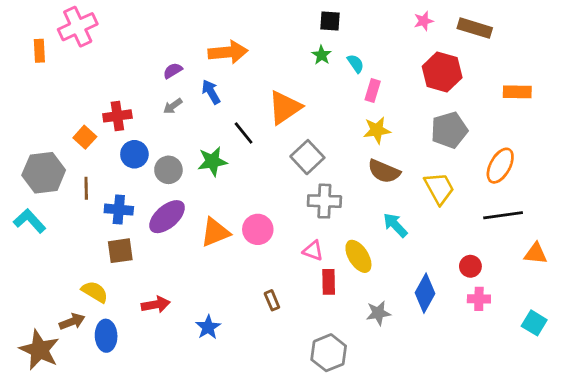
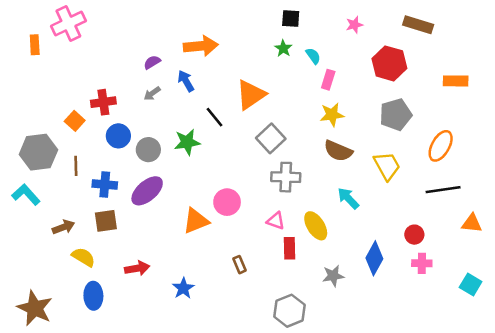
pink star: (424, 21) -> (354, 25), moved
orange triangle: (215, 232) -> (196, 221), moved
brown arrow: (72, 322) -> (63, 227), moved

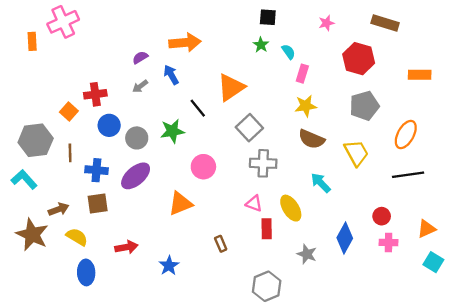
pink circle: (227, 202) -> (203, 167), moved
orange triangle: (472, 223) -> (426, 229), moved, turned -30
gray star: (333, 276) -> (307, 254), turned 30
brown star: (35, 308) -> (32, 235), moved

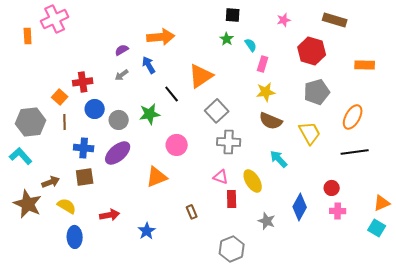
brown line: (70, 153) -> (65, 122), moved
orange triangle: (426, 229) -> (382, 203), moved

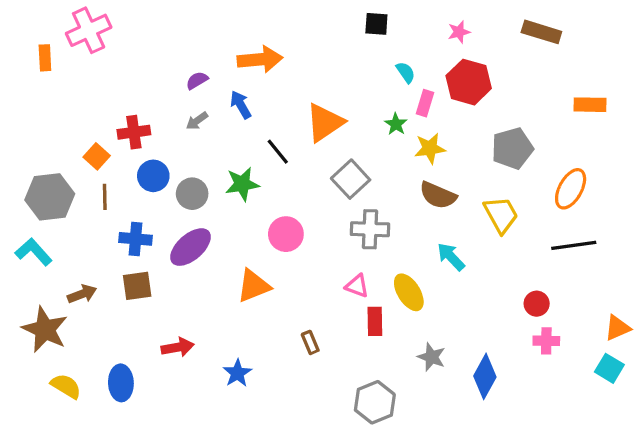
green star: (227, 39) -> (396, 124), moved
red hexagon: (312, 51) -> (469, 82), moved
yellow semicircle: (67, 206) -> (66, 386), moved
blue diamond: (300, 207) -> (485, 376), moved

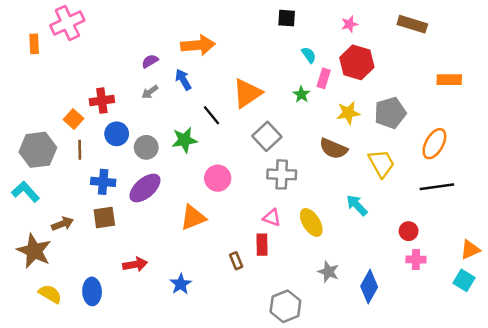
yellow star: (430, 148) -> (348, 113), moved
cyan arrow: (451, 257) -> (357, 205), moved
red rectangle: (375, 321) -> (262, 245), moved

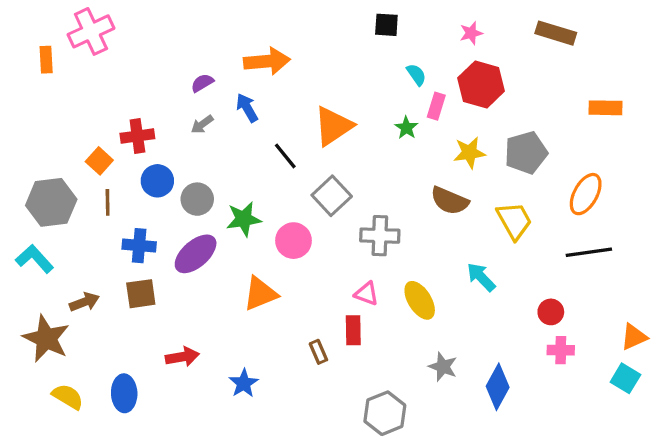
gray square: (267, 136) -> (332, 196), moved
green star: (184, 140) -> (244, 219), moved

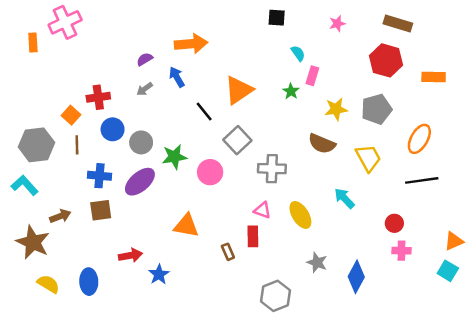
red hexagon: (481, 85) -> (386, 60), moved
orange triangle: (260, 294) -> (186, 226), moved, turned 32
blue star: (244, 383) -> (159, 274), moved

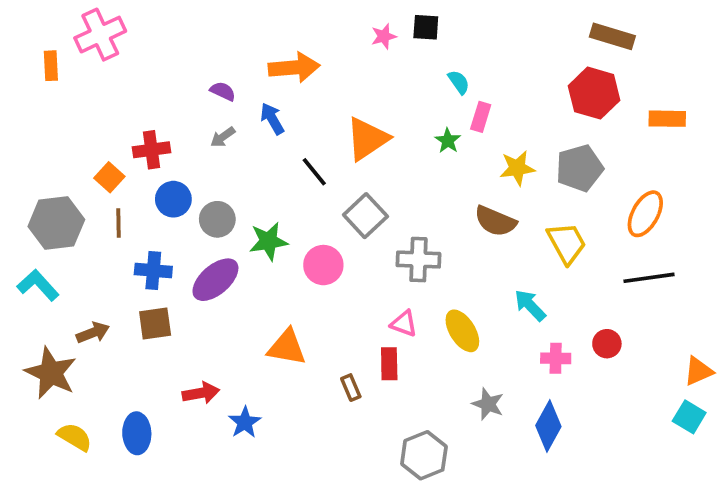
pink star: (337, 24) -> (384, 36), moved
purple semicircle: (145, 59) -> (223, 91), turned 56
pink cross: (401, 251) -> (556, 358), moved

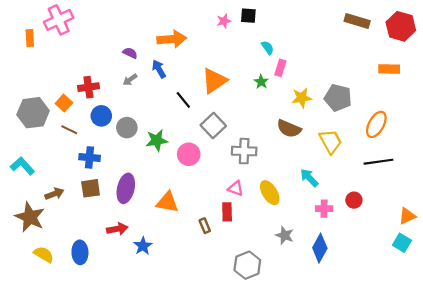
red hexagon: (594, 93) -> (401, 26), moved
gray pentagon: (579, 168) -> (338, 98), turned 30
gray hexagon: (56, 223) -> (33, 113), moved
brown line: (119, 223) -> (69, 130), turned -63
purple ellipse: (215, 280) -> (126, 188), moved, turned -36

